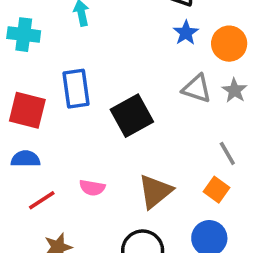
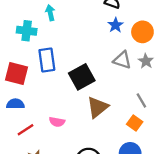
cyan cross: (24, 35) -> (27, 31), moved
brown triangle: (155, 191) -> (98, 107), moved

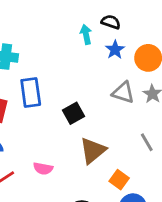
cyan arrow: (50, 13) -> (86, 34), moved
black square: (82, 77) -> (74, 113), size x0.7
orange square: (135, 123) -> (119, 180), moved

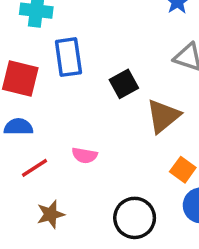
brown triangle: (93, 151) -> (163, 116), moved

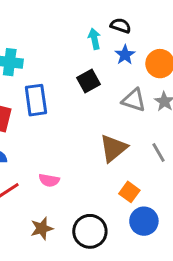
black square: (124, 84) -> (88, 81), moved
brown star: (51, 214) -> (42, 228), moved

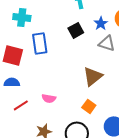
blue star: (125, 55) -> (101, 23), moved
orange square: (129, 192) -> (89, 106), moved

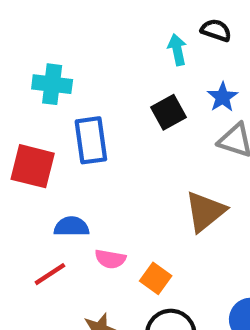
blue semicircle: (12, 82) -> (71, 227), moved
orange square: (89, 106) -> (156, 278), moved

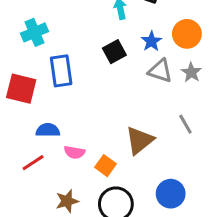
cyan cross: (52, 84) -> (35, 32), turned -30
brown triangle: (205, 211) -> (140, 140), moved

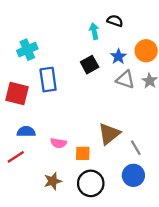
gray line: (185, 124) -> (136, 148), moved
blue semicircle: (48, 130) -> (26, 131), moved
red line: (33, 163) -> (16, 157), moved
orange square: (106, 166) -> (83, 153), turned -35

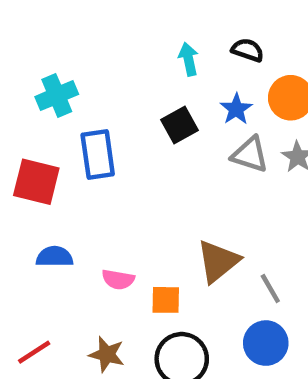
black semicircle: (115, 21) -> (248, 50), moved
red line: (16, 157) -> (34, 352), moved
brown star: (53, 181) -> (107, 354), turned 30

